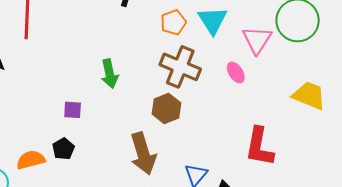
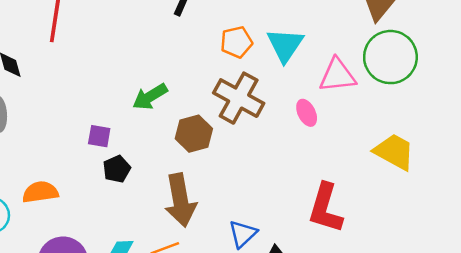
pink triangle: (257, 40) -> (338, 75), turned 44
green arrow: (109, 74) -> (150, 97), turned 64
brown hexagon: (166, 108) -> (194, 134), moved
black pentagon: (63, 149) -> (117, 169), moved

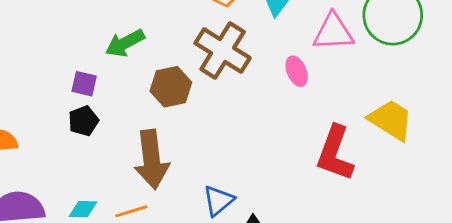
purple square: (99, 136) -> (84, 84), moved
red L-shape: (325, 208) -> (335, 153), moved

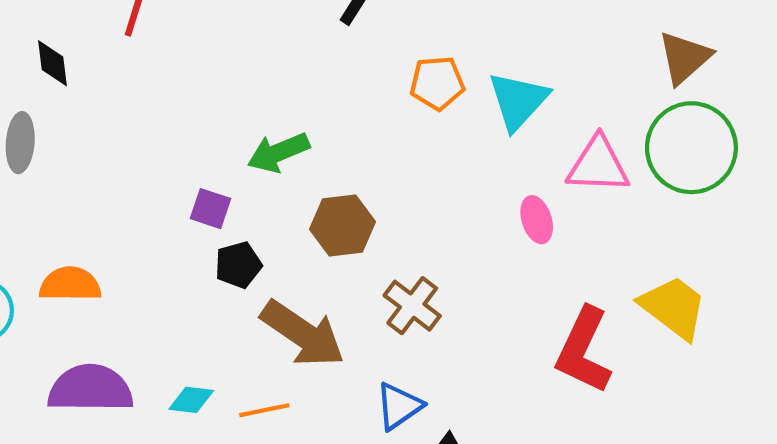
brown cross: (223, 50) -> (412, 306), moved, size x0.7
black pentagon: (83, 121) -> (238, 265), moved
brown arrow: (152, 159) -> (303, 334), turned -54

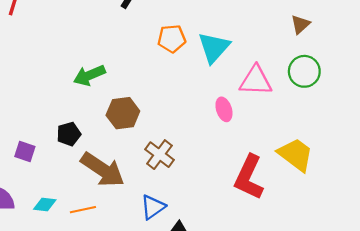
brown triangle: (684, 58) -> (300, 24), size x0.7
green circle: (691, 148) -> (304, 71), size x0.7
purple square: (210, 209) -> (25, 151), moved

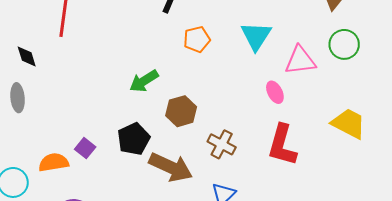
orange pentagon: (172, 39) -> (197, 39), moved
black pentagon: (69, 134) -> (134, 139), size x1.4
purple square: (25, 151) -> (85, 148), moved, turned 30
red L-shape: (249, 177) -> (282, 145), moved

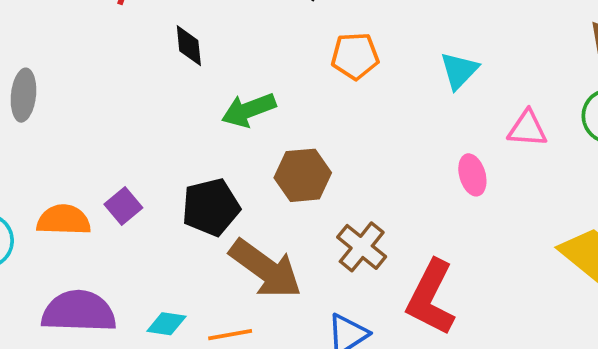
cyan triangle: (256, 36) -> (459, 71), size x0.7
black diamond: (27, 56) -> (189, 46), moved
pink triangle: (300, 61) -> (527, 129), size x0.7
red L-shape: (282, 145) -> (431, 298), moved

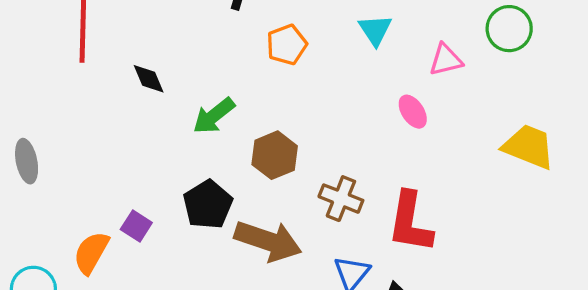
orange semicircle: (64, 220) -> (91, 253), turned -45

